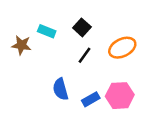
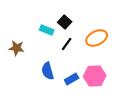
cyan rectangle: (47, 31) -> (47, 30), moved
brown star: (21, 45) -> (17, 48), moved

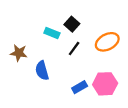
blue semicircle: (48, 71) -> (42, 71), moved

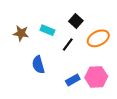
black square: (72, 24) -> (76, 21), moved
brown star: (19, 53) -> (21, 33), moved

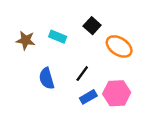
orange ellipse: (98, 38) -> (119, 46), turned 60
black line: (68, 44) -> (82, 74), moved

